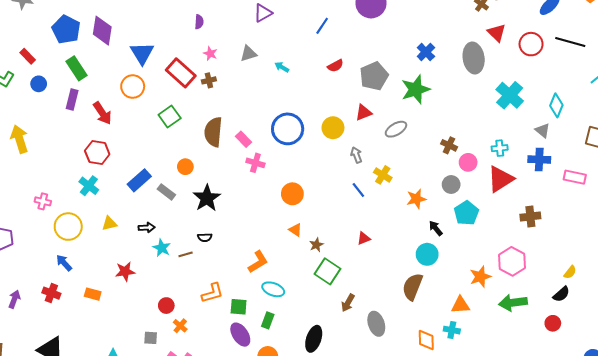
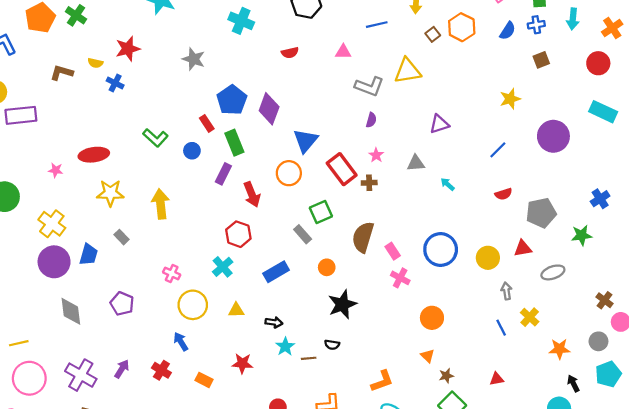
red rectangle: (28, 56) -> (207, 123), moved
green star: (416, 89) -> (582, 235), size x0.7
gray rectangle: (166, 192) -> (303, 234), moved

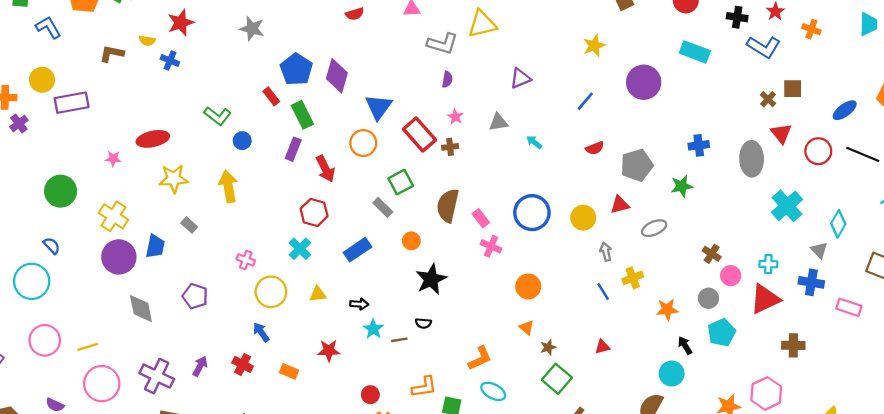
blue circle: (192, 151) -> (242, 141), moved
blue cross: (600, 199) -> (699, 145), turned 30
yellow cross: (530, 317) -> (633, 278), turned 30

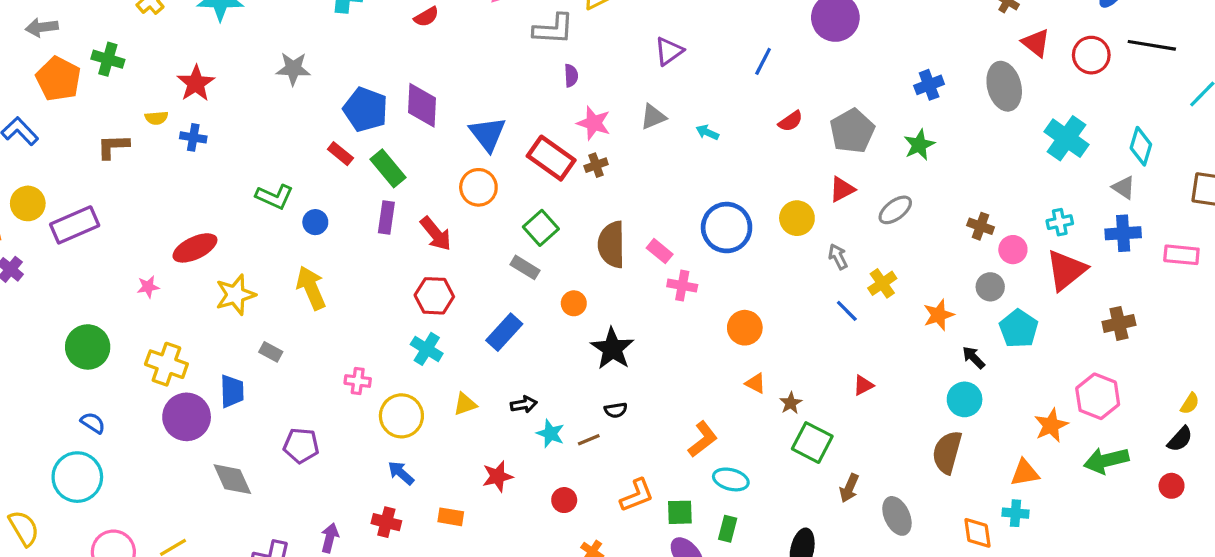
pink star: (455, 117) -> (594, 123), size x1.5
red circle: (370, 395) -> (564, 500), moved

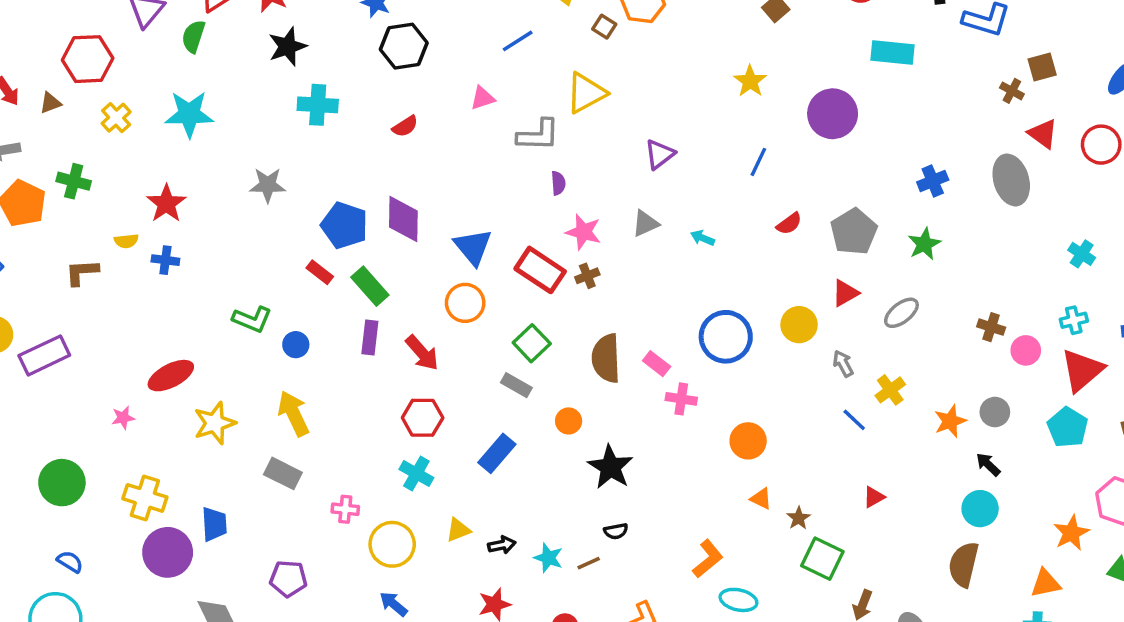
cyan cross: (1067, 138) -> (1082, 254), moved, size x0.6
gray circle: (990, 287) -> (995, 412), moved
cyan pentagon: (1019, 329) -> (1068, 427), moved
gray rectangle: (271, 352) -> (283, 473), moved, size x1.5
black arrow: (524, 404) -> (502, 545), moved

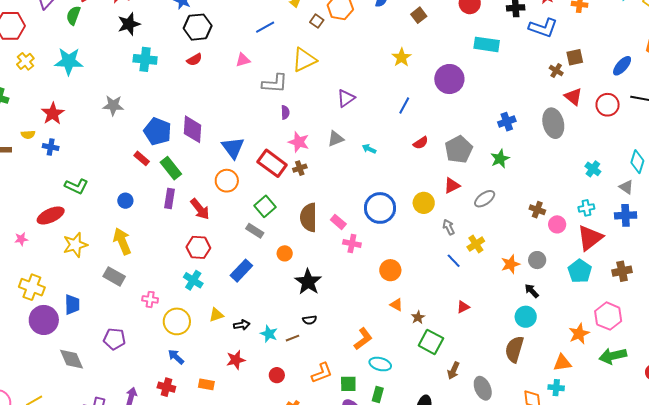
red semicircle: (405, 126) -> (194, 60), moved
green L-shape: (252, 319) -> (76, 186), moved

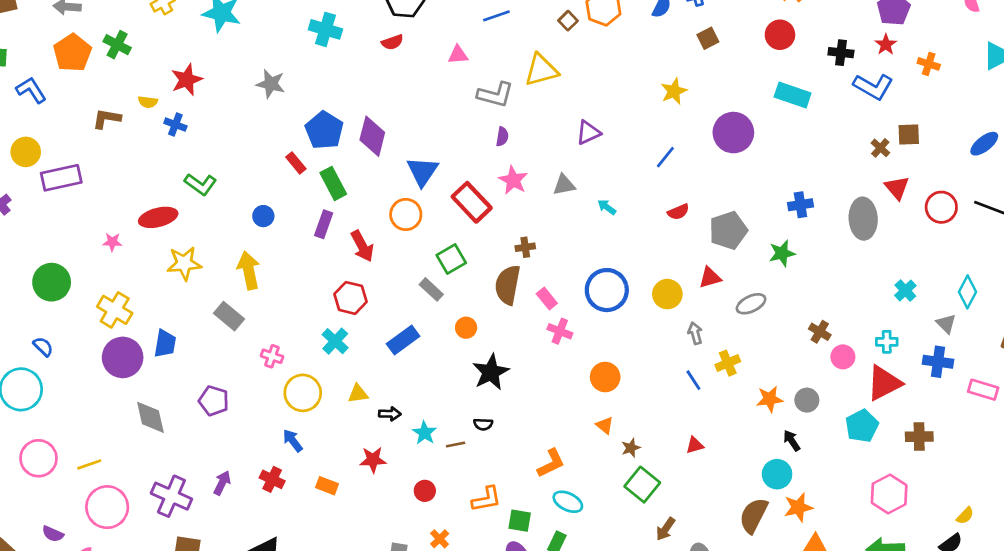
blue ellipse: (622, 66) -> (984, 144), moved
brown cross: (300, 168) -> (525, 247), moved
orange star: (579, 334) -> (798, 507), moved

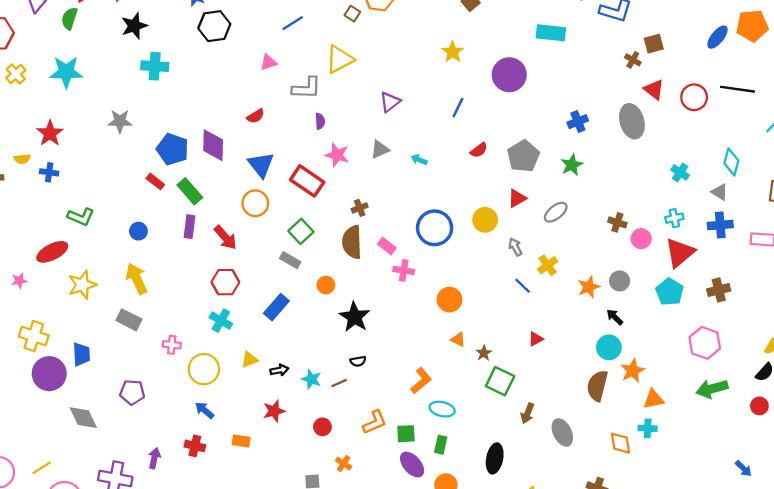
red semicircle: (392, 42) -> (256, 116), moved

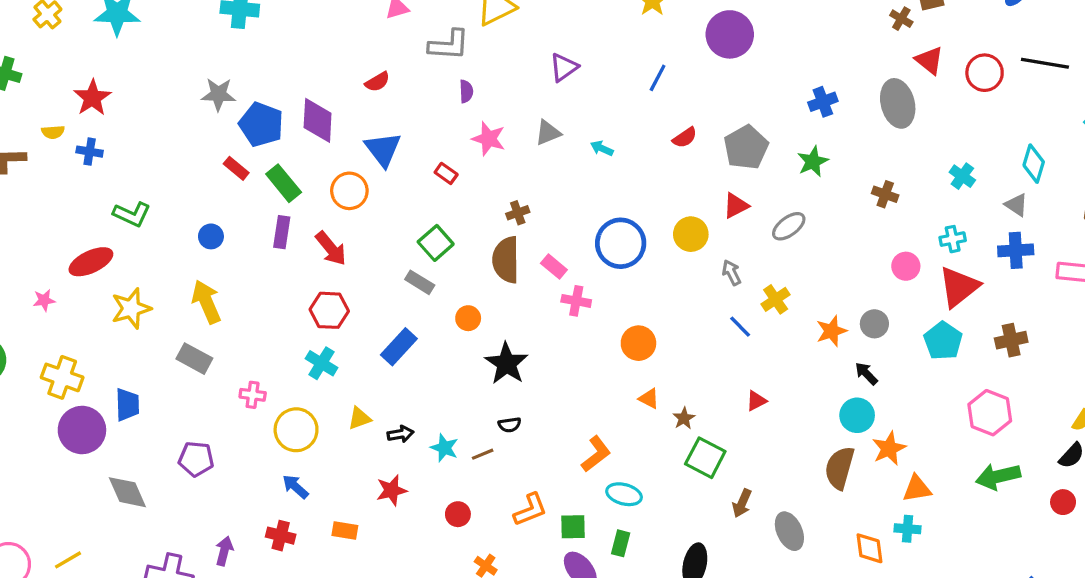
gray star: (120, 121) -> (218, 94), moved
red rectangle: (307, 181) -> (446, 173), size x0.5
orange circle: (255, 203) -> (349, 191), moved
brown cross: (617, 222) -> (885, 194), moved

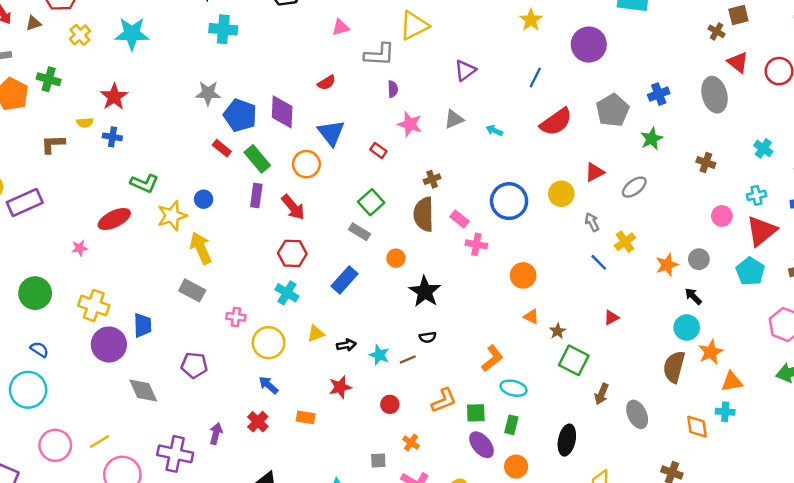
red semicircle: (685, 138) -> (556, 122), size x1.8
gray pentagon: (746, 147) -> (613, 110), moved
yellow star: (131, 308) -> (172, 216), moved
red cross: (281, 536) -> (258, 422), turned 30

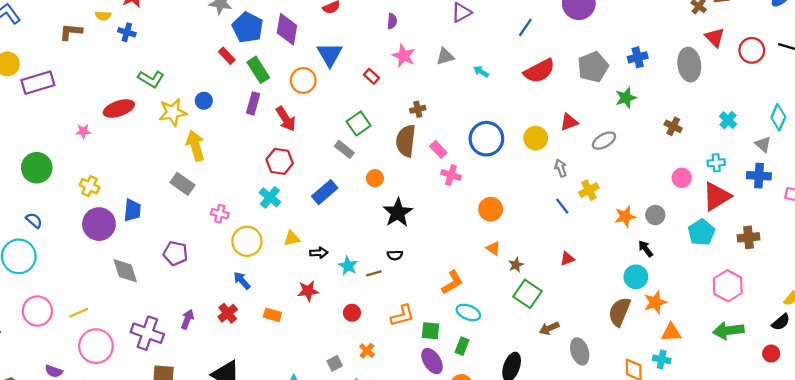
yellow cross: (94, 305) -> (90, 186), size x0.7
brown arrow: (602, 394) -> (549, 328), turned 36
gray square: (378, 460) -> (335, 363), turned -32

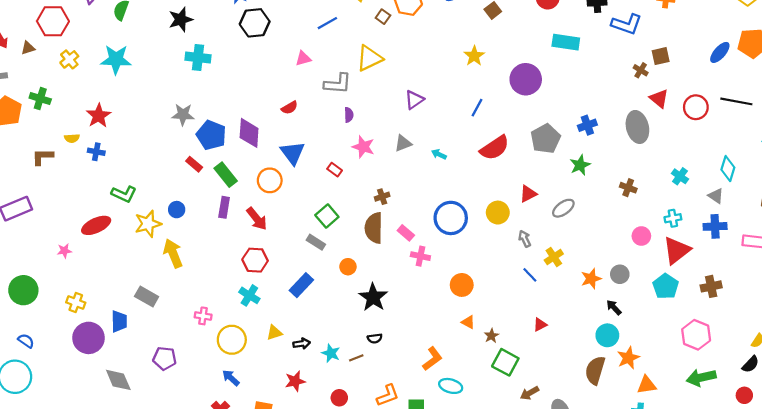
gray rectangle: (182, 184) -> (147, 296), moved

